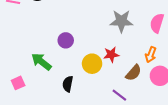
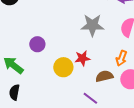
brown semicircle: (134, 73) -> (104, 76), turned -144
black semicircle: (68, 84) -> (14, 92), moved

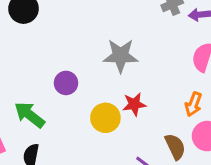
gray star: (92, 25) -> (121, 56), moved
brown semicircle: (104, 76) -> (175, 147), moved, turned 78

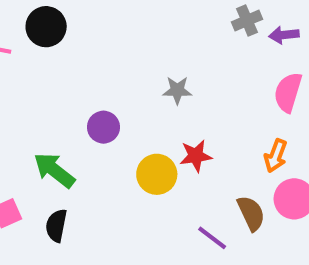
gray star: (121, 56) -> (177, 90), size x0.6

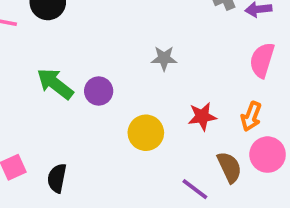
red star: (196, 156) -> (202, 116), moved
green arrow: (54, 170) -> (55, 84), moved

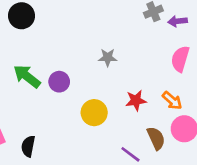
orange arrow: (251, 116) -> (172, 101), turned -70

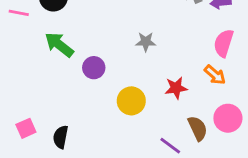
green arrow: (27, 76) -> (59, 45), moved
orange arrow: (172, 101) -> (215, 75), moved

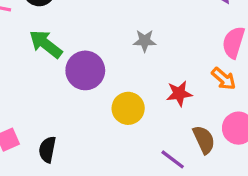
purple circle: (94, 68) -> (85, 70), size x1.5

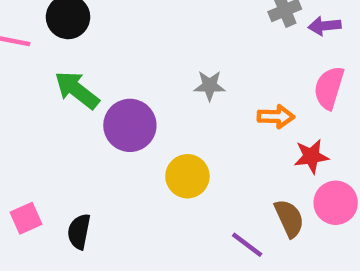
orange arrow: (224, 79) -> (276, 117), moved, turned -40
red star: (179, 94) -> (311, 156), moved

